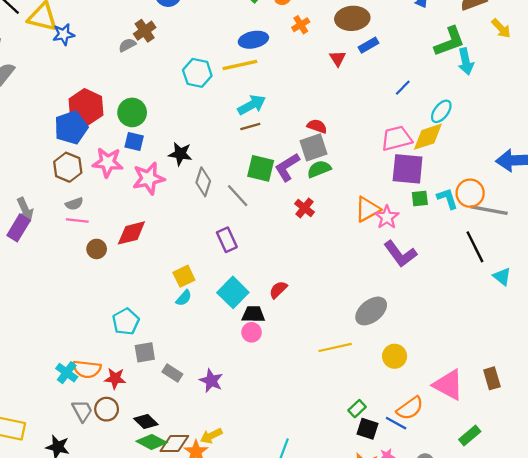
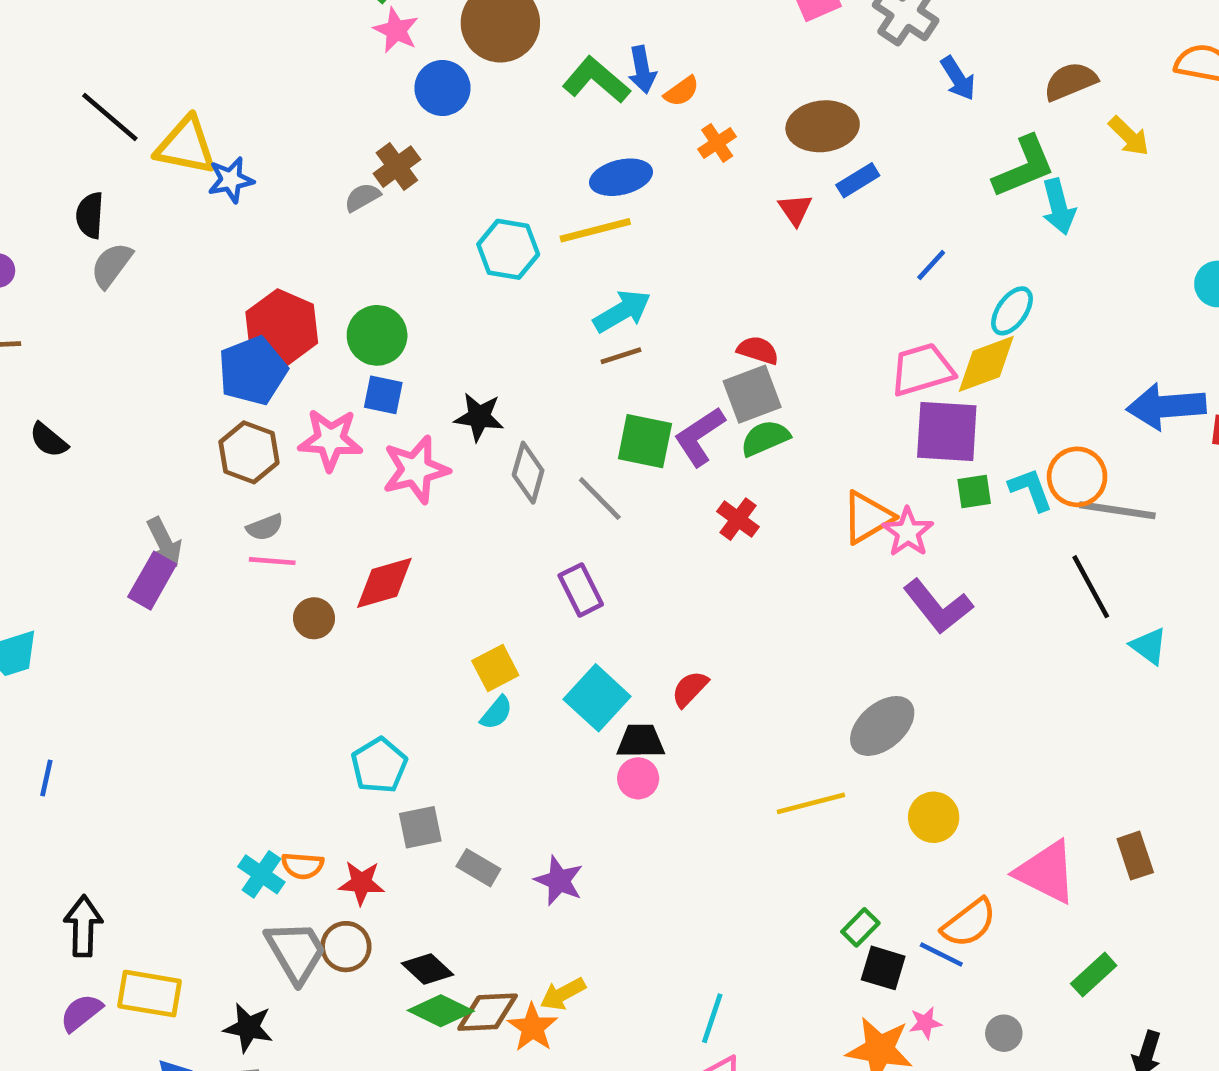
orange semicircle: (87, 369) -> (303, 866), size x0.7
gray trapezoid: (82, 411) -> (296, 952), size x1.4

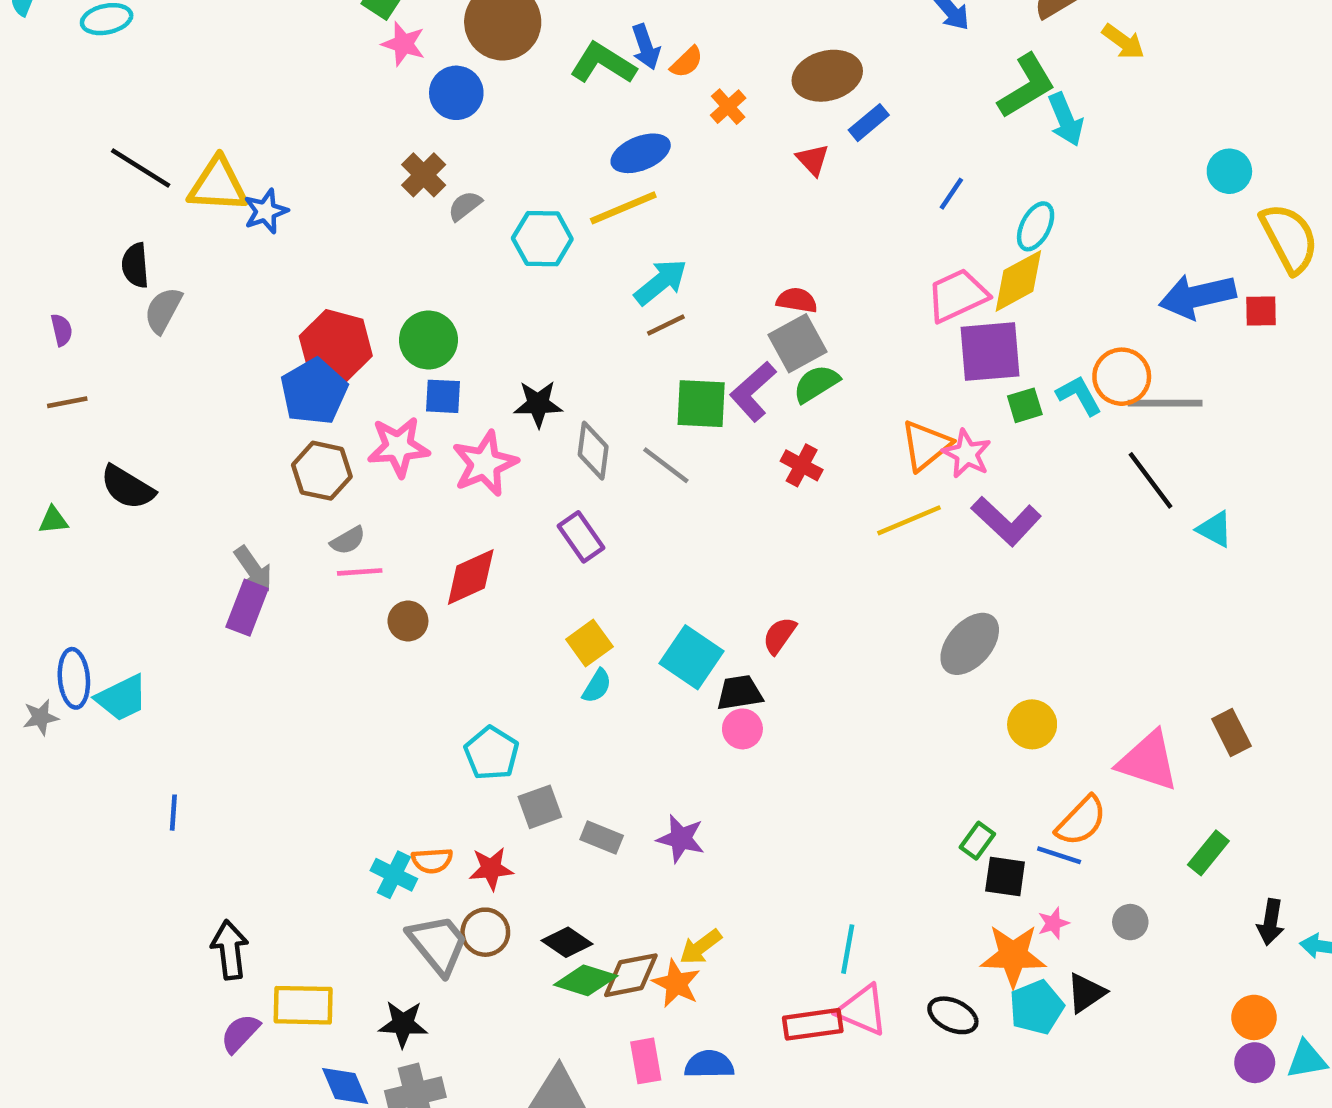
gray semicircle: (362, 197) -> (465, 206), moved
black semicircle: (49, 440) -> (127, 487), size x1.4
purple rectangle: (581, 590) -> (581, 537), moved
yellow line: (811, 803) -> (909, 520), moved

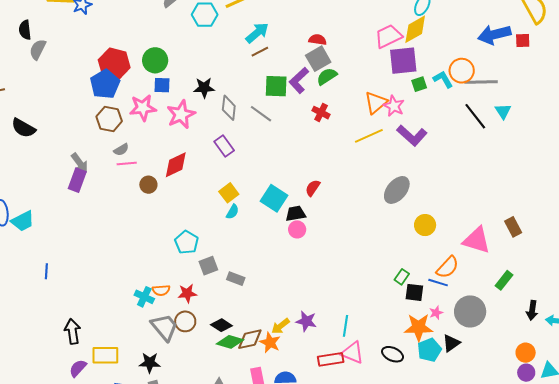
cyan triangle: (1215, 529) -> (503, 111), moved, turned 30
purple star: (681, 839) -> (306, 321), moved
gray circle: (1130, 922) -> (470, 311), size x2.0

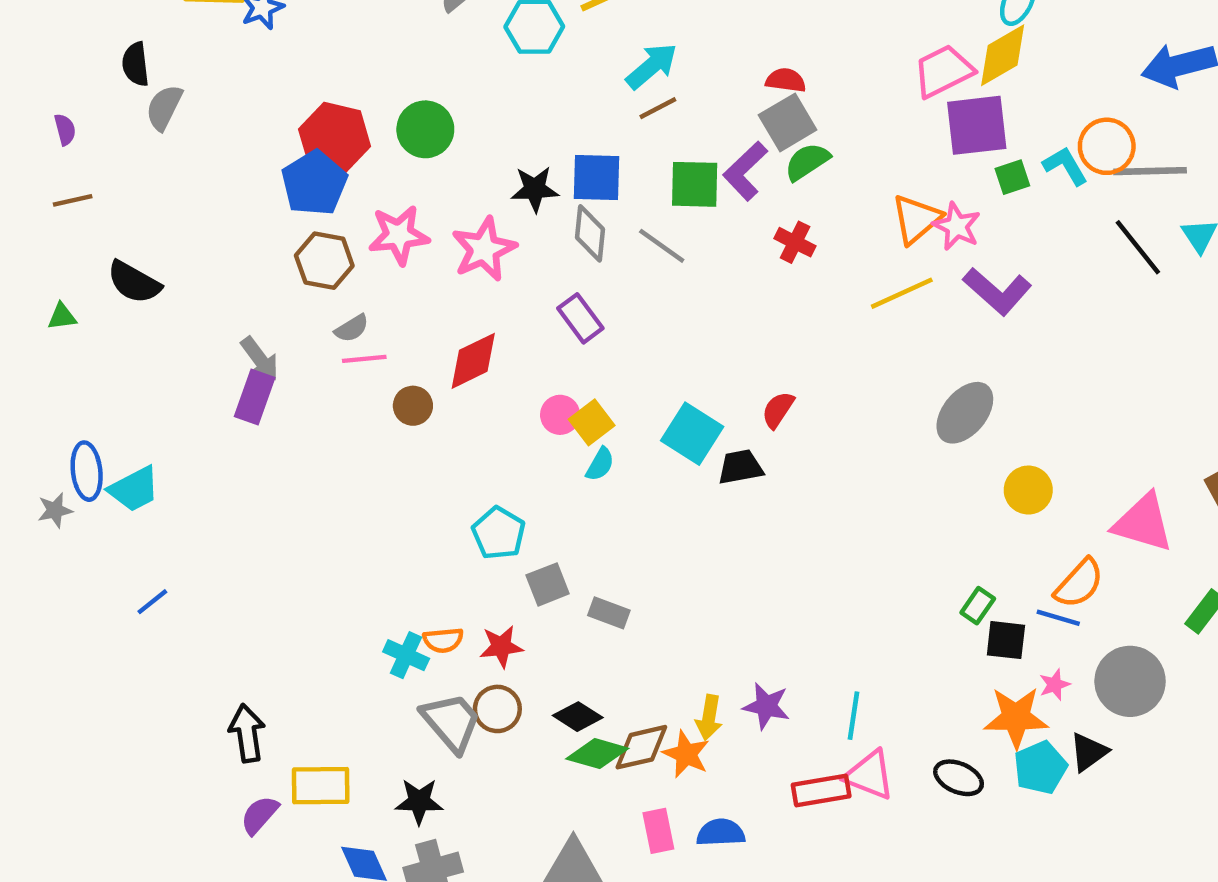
blue square: (162, 85) -> (596, 177), moved, size x1.4
pink circle: (297, 229) -> (560, 415), moved
blue line: (46, 271) -> (152, 602), moved, turned 49
yellow arrow: (280, 326) -> (709, 718), turned -42

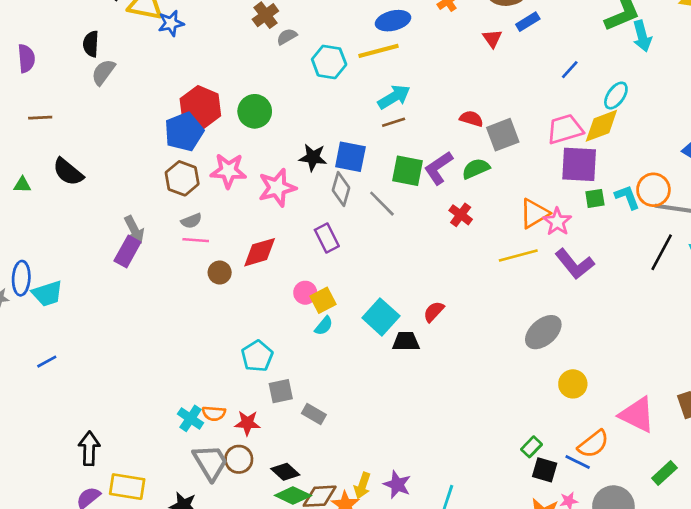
gray square: (788, 122) -> (503, 135), moved
purple semicircle: (65, 130) -> (26, 58), moved, size x1.5
black line: (1138, 247) -> (662, 252), turned 57

